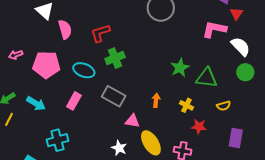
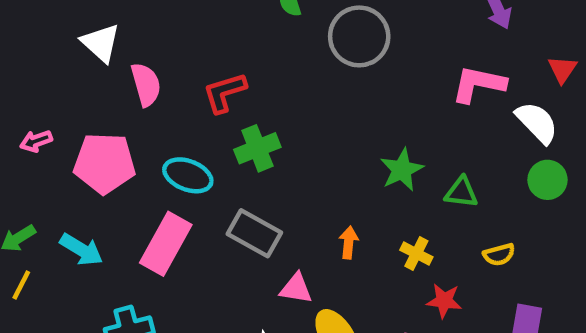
red triangle: (236, 14) -> (562, 69), moved
green triangle: (207, 78) -> (461, 192), size x0.7
pink rectangle: (74, 101) -> (166, 244), size x1.5

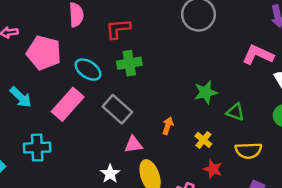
yellow semicircle: (499, 255) -> (248, 151), size x1.5
pink triangle: (296, 288) -> (133, 144), turned -30

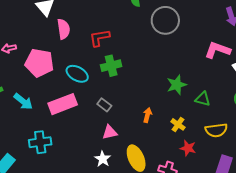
pink rectangle: (68, 104) -> (63, 104), turned 32
gray rectangle: (117, 109) -> (104, 105), size x0.6
pink triangle: (133, 144) -> (110, 132), moved

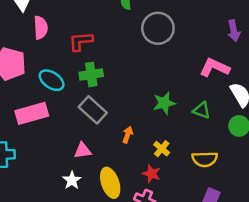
green triangle: (203, 99) -> (202, 110), moved
gray rectangle: (104, 105) -> (93, 110), moved, size x1.6
red star: (188, 148) -> (152, 174), moved

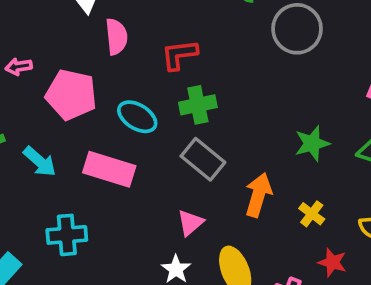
pink rectangle: (32, 113) -> (109, 169), turned 36
orange arrow: (128, 135) -> (258, 195), size x1.6
pink triangle: (83, 151) -> (190, 223), turned -30
red star: (152, 174) -> (332, 262), moved

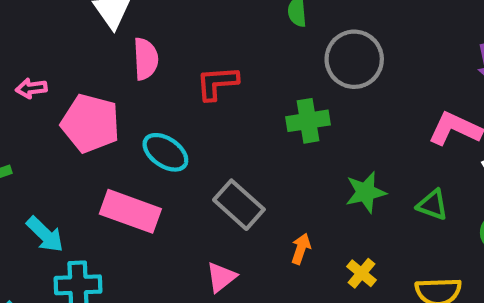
green cross: (198, 105) -> (308, 121), moved
cyan arrow: (40, 162) -> (45, 234), moved
orange arrow: (258, 195) -> (301, 249), size x0.6

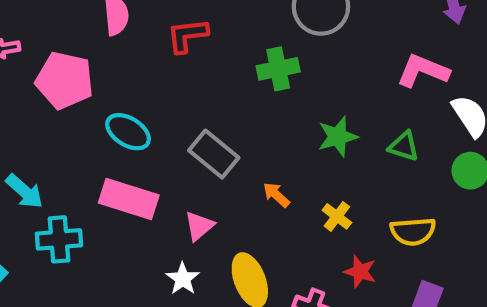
cyan ellipse: (165, 152) -> (128, 132), moved
pink rectangle: (130, 211) -> (129, 199), moved
orange arrow: (301, 249) -> (276, 195), turned -64

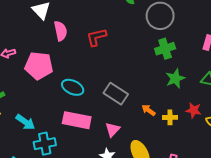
green cross: (278, 69) -> (165, 49), moved
yellow cross: (337, 216) -> (170, 117), moved, turned -32
red star: (360, 272) -> (194, 110), moved

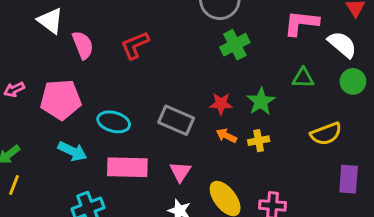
green star: (175, 78) -> (261, 101), moved
red star: (194, 110) -> (221, 104), moved
cyan arrow: (25, 122) -> (72, 151), moved

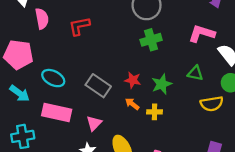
yellow semicircle: (326, 134) -> (212, 104), moved

